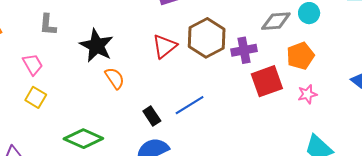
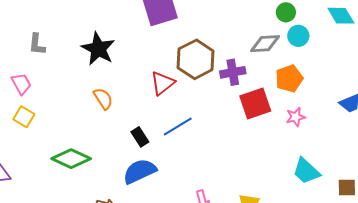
black star: (97, 46) -> (98, 49), moved
red triangle: (164, 46) -> (163, 83), moved

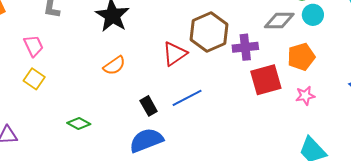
orange semicircle: (103, 99) -> (114, 66), turned 85
green diamond: (71, 159) -> (79, 124), size x0.6

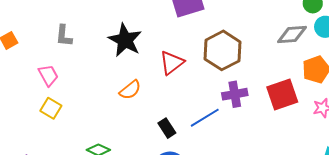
purple cross: (245, 47) -> (235, 94), moved
red triangle: (175, 54) -> (172, 63), moved

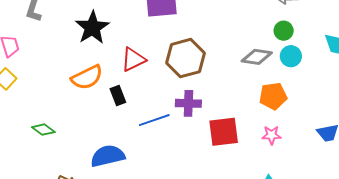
orange semicircle: (130, 90) -> (87, 77), size x1.4
red square: (282, 94) -> (224, 132), moved
black rectangle: (167, 128) -> (118, 96), moved

